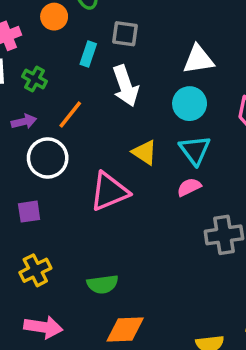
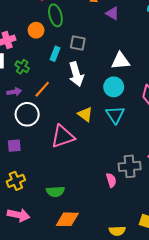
pink semicircle: (189, 187) -> (111, 180), moved, turned 96

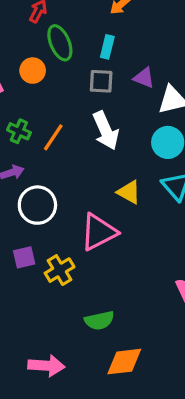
purple triangle: (112, 13) -> (144, 78), moved
cyan rectangle: (55, 54) -> (107, 47), moved
orange line: (42, 89) -> (53, 137), moved
yellow cross: (16, 181) -> (60, 270), moved

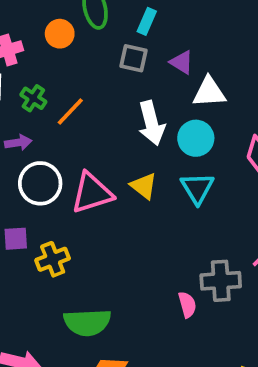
white arrow: (106, 131) -> (152, 123), moved
pink triangle: (99, 232) -> (92, 193), moved
green semicircle: (99, 320) -> (87, 322), size x1.4

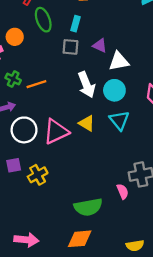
orange circle: (60, 34) -> (15, 37), moved
orange line: (70, 111) -> (36, 84), turned 36
green semicircle: (87, 322) -> (88, 207), moved

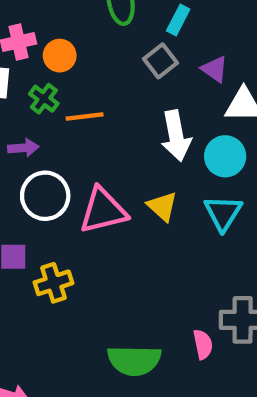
orange circle: (15, 37) -> (60, 56), moved
gray square: (70, 47) -> (160, 61), turned 36

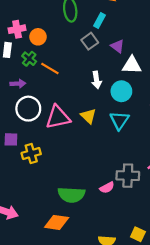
orange line: (85, 116) -> (50, 68), turned 36
white arrow: (176, 136) -> (97, 80), size x0.7
pink semicircle: (203, 344) -> (107, 188), turned 72

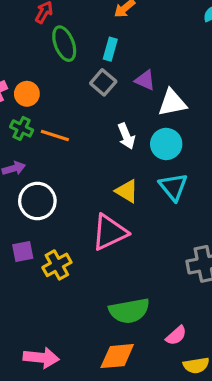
pink triangle: (58, 117) -> (109, 232), moved
pink semicircle: (107, 188) -> (176, 336), moved

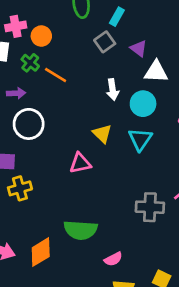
pink triangle: (109, 232) -> (80, 163), size x0.7
yellow cross: (57, 265) -> (20, 188), moved
orange diamond: (117, 356) -> (41, 252), moved, turned -40

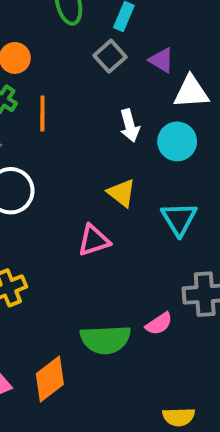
orange line: (56, 75) -> (42, 113), turned 65
cyan triangle: (140, 139) -> (179, 219), moved
pink semicircle: (113, 259) -> (159, 324), moved

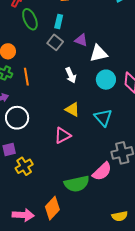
cyan circle: (177, 141) -> (106, 80), moved
pink semicircle: (159, 324) -> (102, 171), size x1.5

